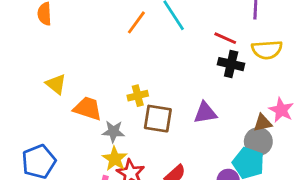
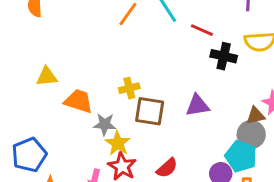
red line: (225, 38) -> (202, 30), moved
yellow triangle: (56, 84) -> (47, 76), turned -45
yellow star: (115, 159) -> (118, 143), moved

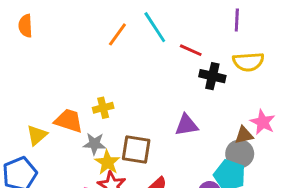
yellow triangle: (47, 76) -> (37, 135), moved, turned -35
yellow cross: (129, 88) -> (103, 108), moved
brown square: (150, 111) -> (136, 149), moved

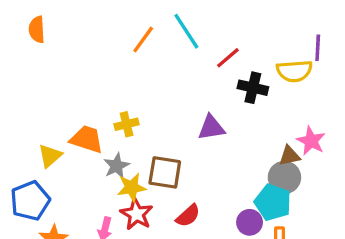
purple line: (237, 20) -> (318, 48), moved
red line: (191, 50) -> (228, 58), turned -65
purple triangle: (186, 125) -> (211, 128), moved
gray star: (94, 144) -> (117, 166), turned -30
yellow star: (107, 162) -> (132, 187), turned 30

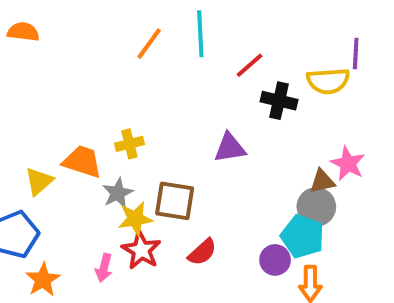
orange semicircle: (37, 29) -> (23, 32), turned 100
cyan line: (186, 31) -> (200, 34), turned 30

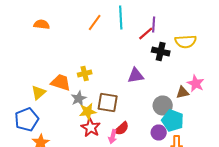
orange semicircle: (23, 32) -> (42, 24), moved
purple line: (356, 53) -> (154, 24), moved
gray circle: (316, 207) -> (163, 106), moved
pink arrow: (104, 268) -> (113, 136), moved

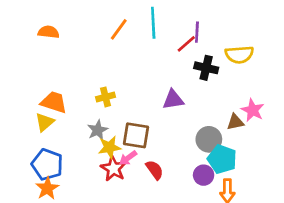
orange trapezoid: (61, 82) -> (54, 102), moved
blue pentagon: (27, 120) -> (47, 165), moved, turned -30
red semicircle: (122, 128) -> (155, 170), turned -84
pink arrow: (113, 136) -> (128, 158), moved, turned 40

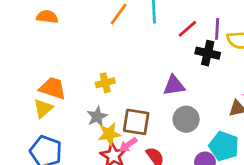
purple line: (197, 32) -> (217, 29), moved
gray circle: (209, 139) -> (186, 119), moved

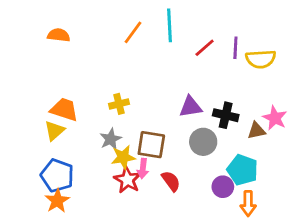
black cross: (208, 53) -> (226, 115), moved
pink arrow: (128, 145) -> (143, 168), turned -48

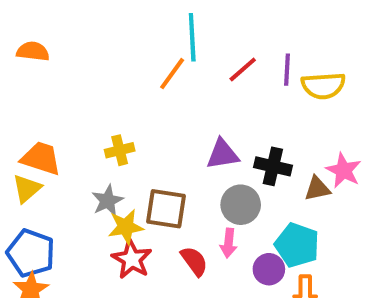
orange line: (133, 32) -> (172, 74), moved
pink arrow: (143, 168) -> (229, 243), moved

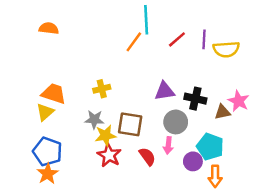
gray star: (108, 201) -> (94, 120), turned 30

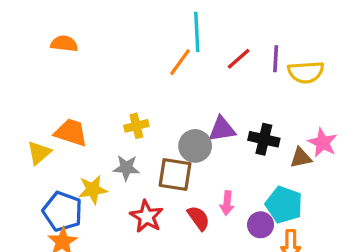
yellow triangle: (45, 112) -> (39, 153), moved
gray circle: (176, 122) -> (195, 146), moved
yellow star: (105, 136) -> (93, 190), moved

